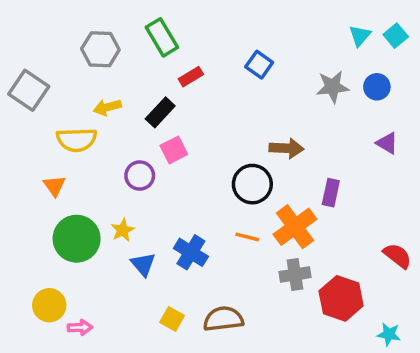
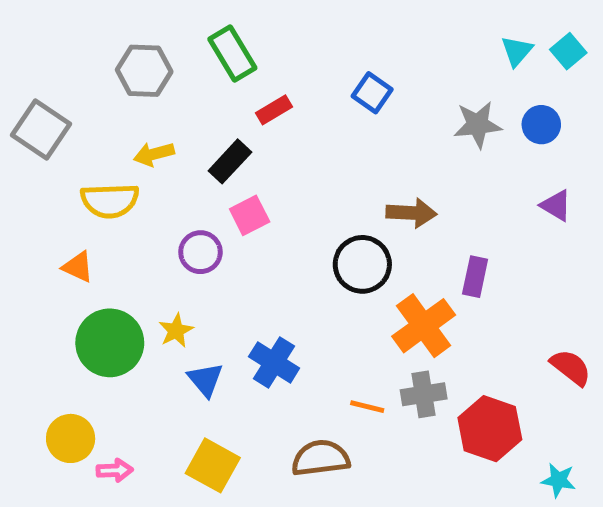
orange triangle: (54, 186) -> (78, 267), turned -30
orange line: (247, 237) -> (367, 407), moved
yellow square: (172, 319) -> (213, 465), moved, size x1.5

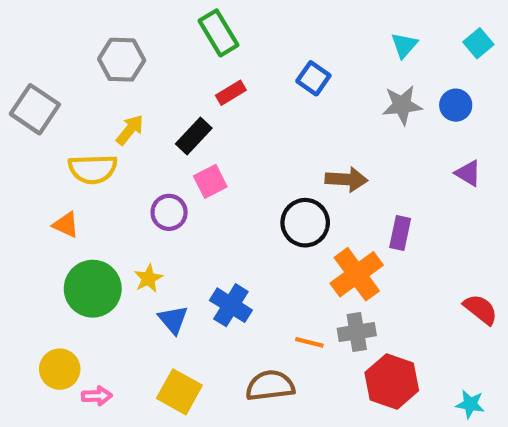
cyan triangle: (517, 51) -> (404, 45), moved
green rectangle: (232, 54) -> (219, 33), moved
yellow arrow: (154, 154) -> (130, 130), turned 144
red hexagon: (490, 429) -> (392, 381), moved

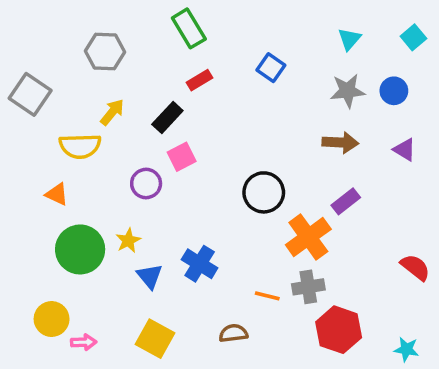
brown arrow: (346, 179) -> (340, 142), moved
purple rectangle: (400, 233) -> (346, 201), turned 40
brown semicircle: (270, 386) -> (233, 333), size x0.7

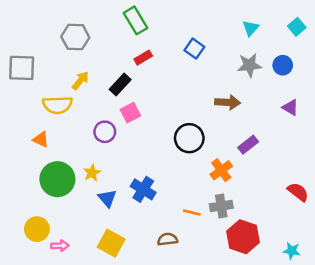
gray square: (30, 94) -> (22, 68), turned -32
brown arrow: (340, 142) -> (228, 102), moved
orange cross: (308, 237) -> (221, 170), size x0.7

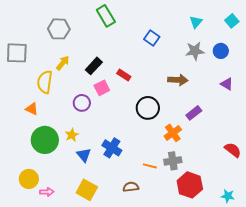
red rectangle: (143, 58) -> (124, 75), moved, turned 64
yellow semicircle: (57, 105) -> (45, 82), turned 100

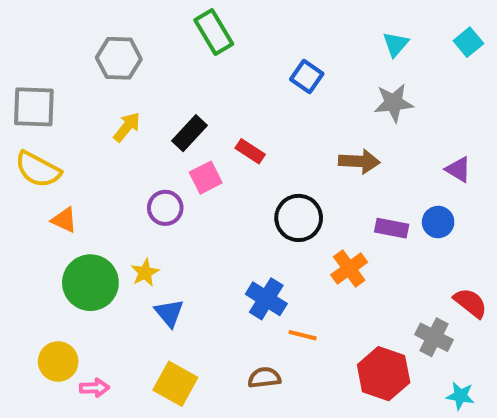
blue circle: (221, 51) -> (438, 222), moved
yellow semicircle: (45, 82) -> (38, 169), moved, turned -70
purple rectangle: (194, 113) -> (392, 228), turned 49
blue cross: (112, 148) -> (266, 299), moved
gray cross: (173, 161) -> (434, 337), moved, turned 36

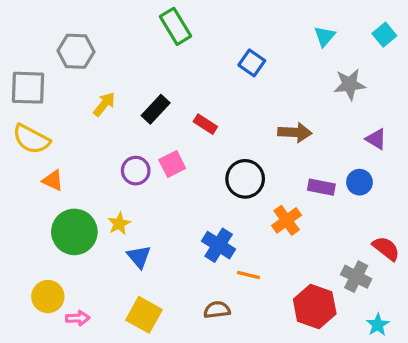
gray hexagon: (119, 58) -> (76, 51), moved
gray star: (394, 103) -> (350, 84), moved
pink square: (206, 178) -> (172, 164), moved
cyan star: (460, 396) -> (378, 325), turned 30

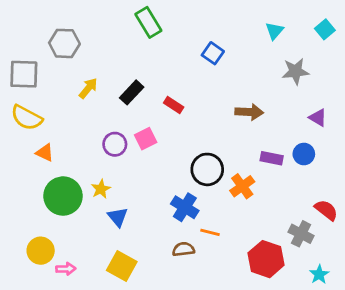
black circle: (245, 179) -> (207, 169), moved
brown semicircle: (217, 310) -> (183, 249), moved

